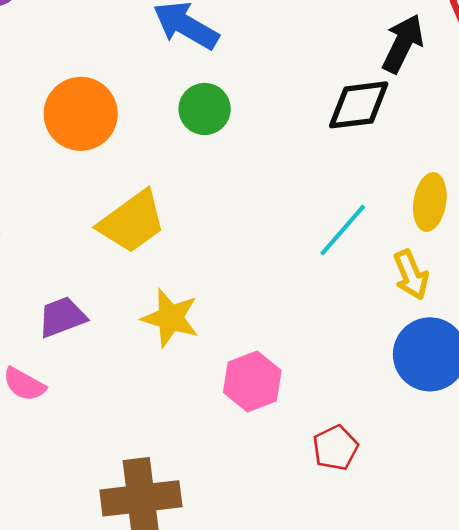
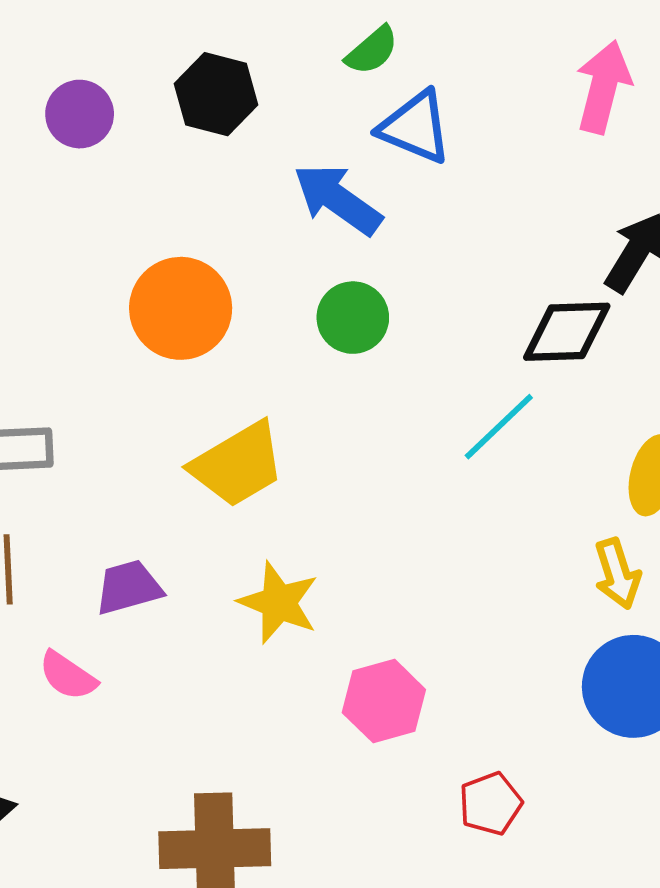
cyan line: (343, 230) -> (499, 427), moved

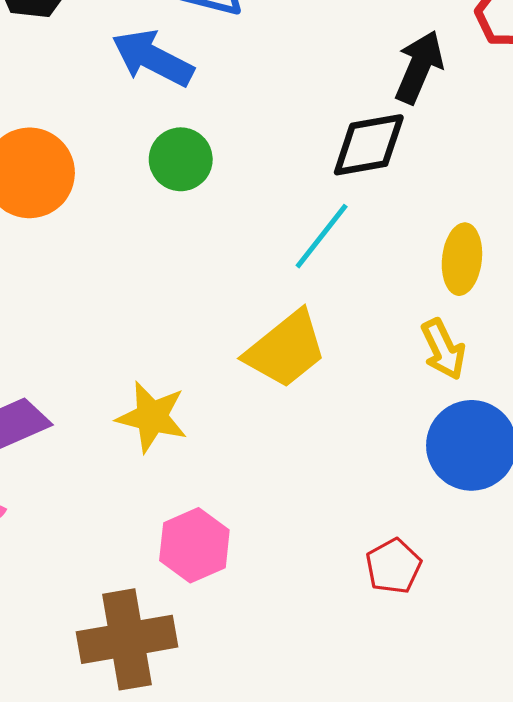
yellow trapezoid: (238, 465) -> (286, 349), moved
pink hexagon: (384, 701) -> (194, 545), moved
red pentagon: (490, 804) -> (393, 566), moved

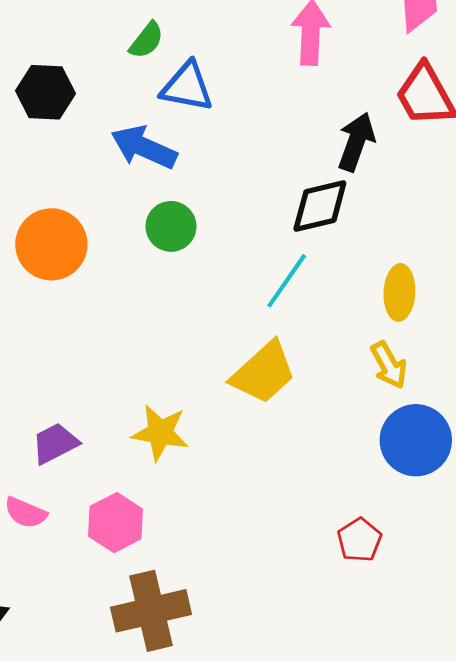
pink hexagon: (194, 545) -> (116, 523), moved

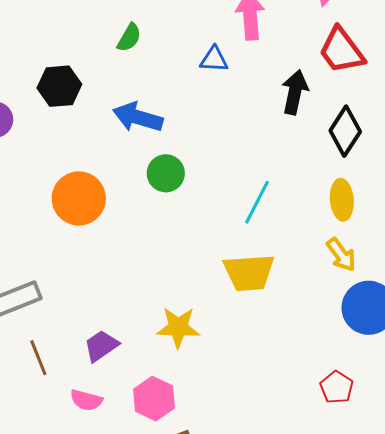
blue triangle: (187, 87) -> (214, 59), moved, size x0.7
black diamond: (320, 206) -> (345, 131), moved, turned -36
yellow trapezoid: (263, 373) -> (249, 273), turned 46

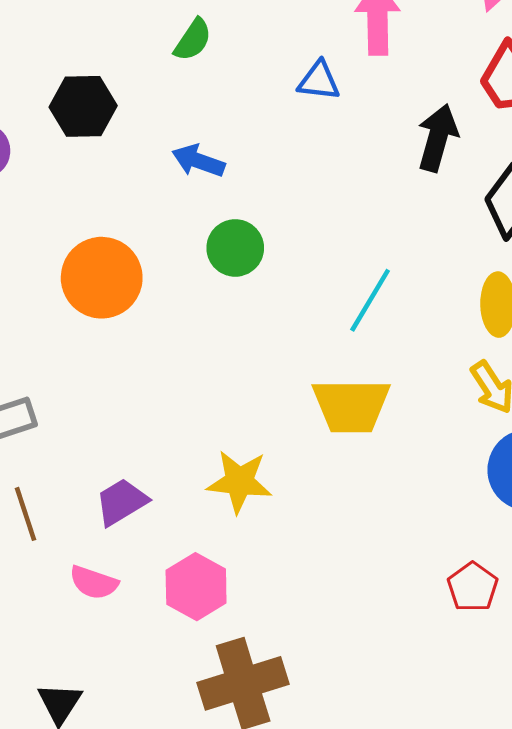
blue arrow: (138, 117) -> (198, 161), size x0.7

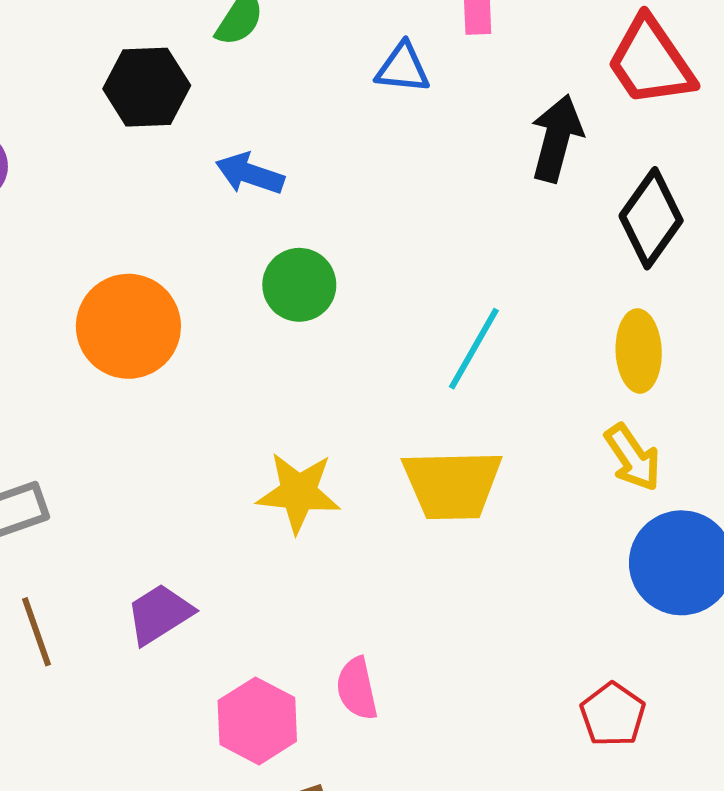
black hexagon: (83, 106) -> (147, 87), moved
yellow star: (239, 482) -> (298, 492), moved
pink semicircle: (94, 583) -> (357, 689), moved, turned 60

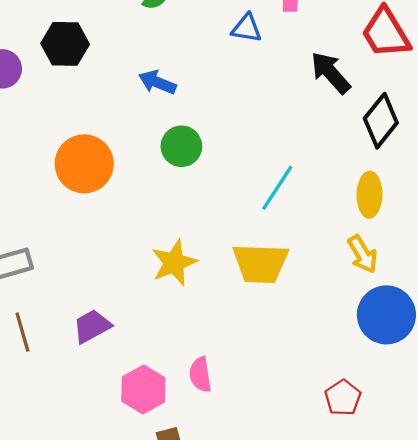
black hexagon: (147, 87) -> (65, 44), moved
black arrow: (557, 138) -> (331, 73), turned -60
yellow star: (298, 492) -> (174, 263), turned -30

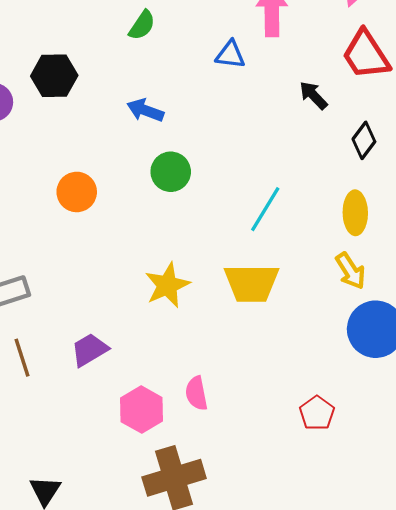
black arrow: (331, 73) -> (313, 95), size x0.7
black diamond: (381, 121) -> (364, 140), size x0.7
orange circle: (84, 164) -> (77, 192), size x0.7
red pentagon: (343, 398) -> (317, 413), moved

